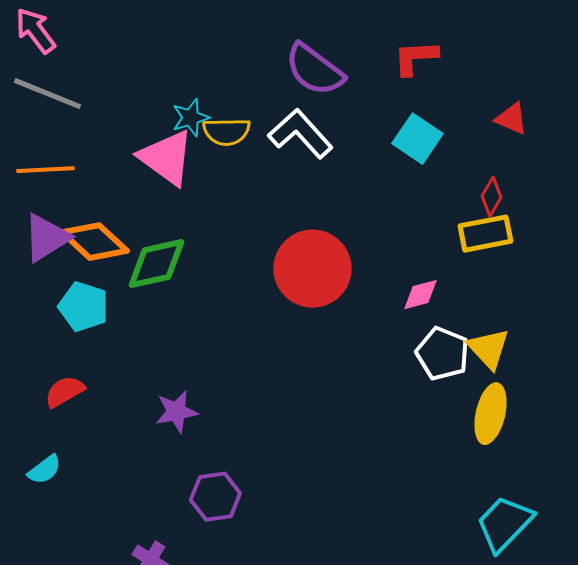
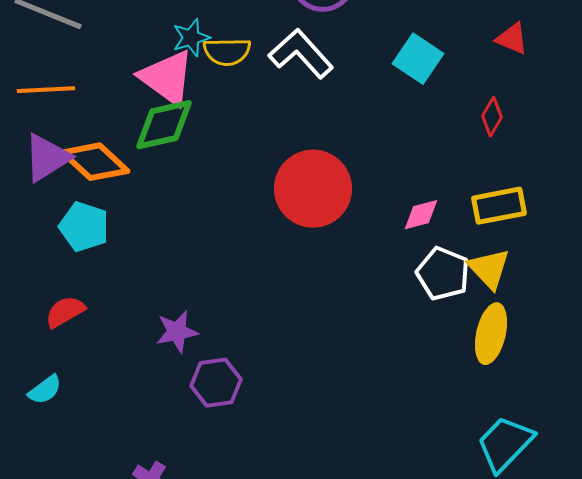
yellow rectangle: (485, 234) -> (499, 206), moved
green diamond: (156, 264) -> (164, 125), moved
purple hexagon: (215, 497) -> (216, 383), moved

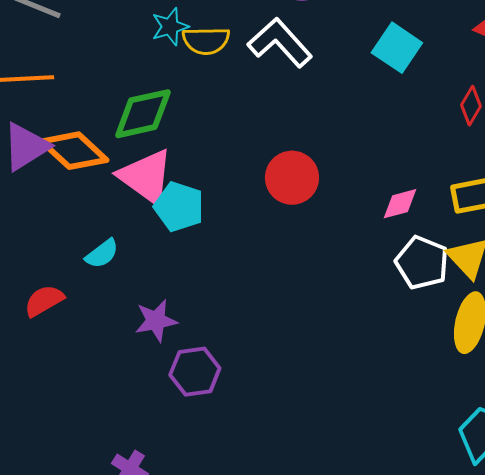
pink triangle: (167, 78) -> (146, 177), moved
red circle: (313, 189) -> (292, 178), size x0.7
cyan pentagon: (84, 227) -> (179, 207), moved
cyan semicircle: (45, 390) -> (102, 254), moved

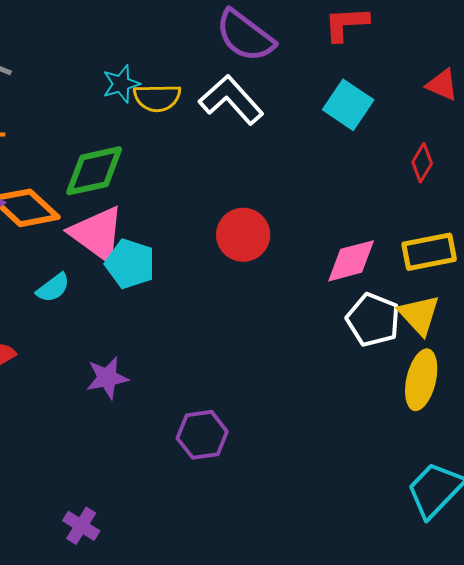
pink diamond: (400, 204) -> (351, 261), size x1.4
cyan semicircle: (102, 254) -> (53, 288), moved
purple hexagon: (195, 372) -> (202, 435), moved

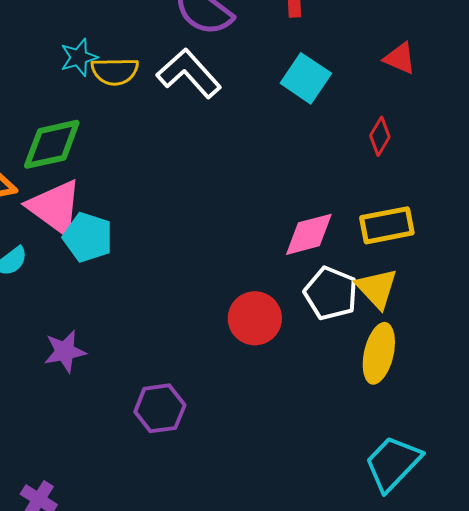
red circle: (243, 235) -> (255, 318), moved

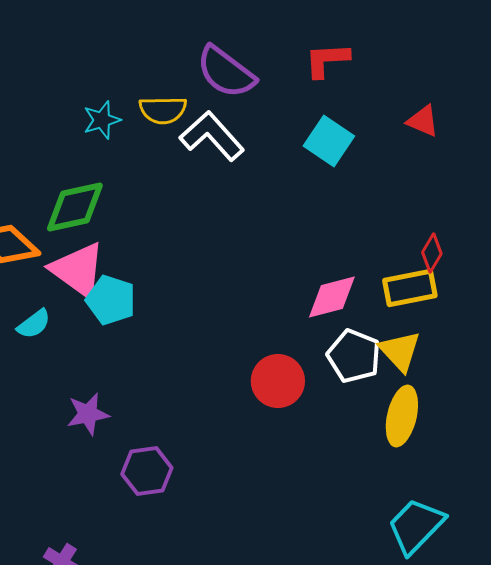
yellow semicircle: (115, 71) -> (163, 110), moved
red diamond: (380, 136) -> (432, 253), moved
purple hexagon: (160, 408) -> (147, 471), moved

